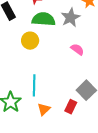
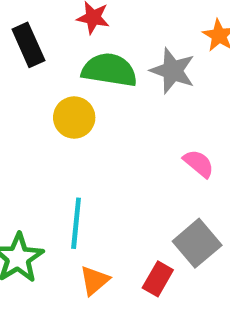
gray star: (71, 18) -> (173, 71), turned -30
pink semicircle: (77, 49) -> (199, 163), moved

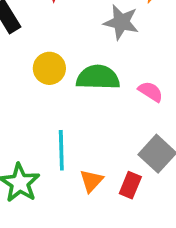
green semicircle: (109, 70) -> (98, 77), moved
orange triangle: (94, 280) -> (91, 181), moved

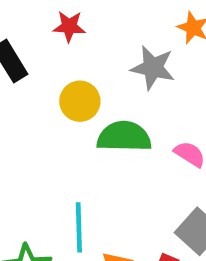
yellow circle: (49, 68) -> (80, 101), moved

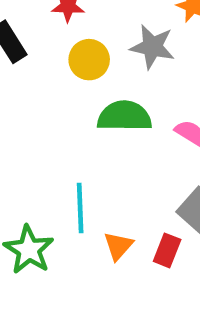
yellow circle: (80, 101) -> (89, 60), moved

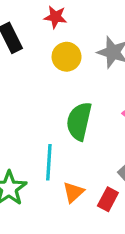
green semicircle: (124, 116) -> (79, 121), moved, turned -84

